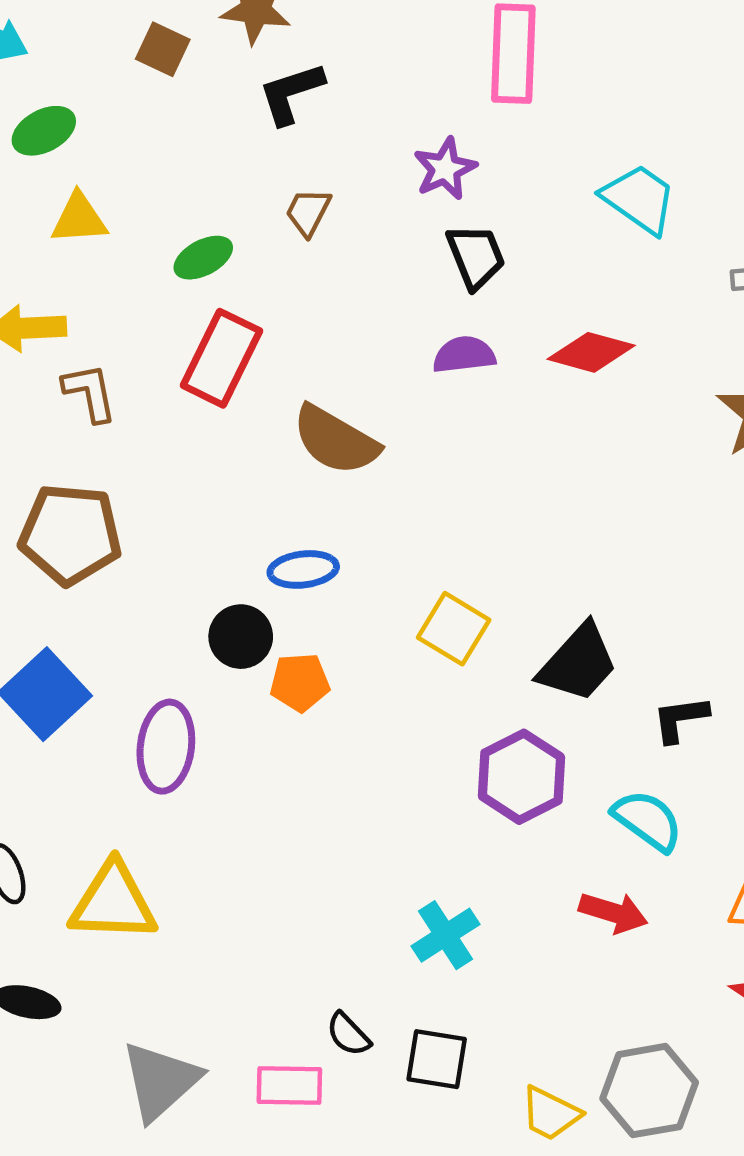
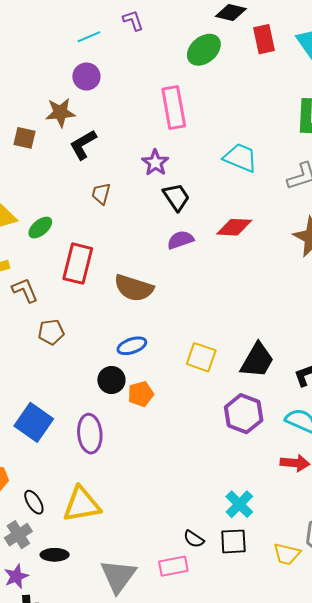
green ellipse: (203, 258) -> (40, 228), moved
brown pentagon: (70, 534) -> (51, 332), moved, size x0.6
cyan cross: (446, 935) -> (239, 504), moved

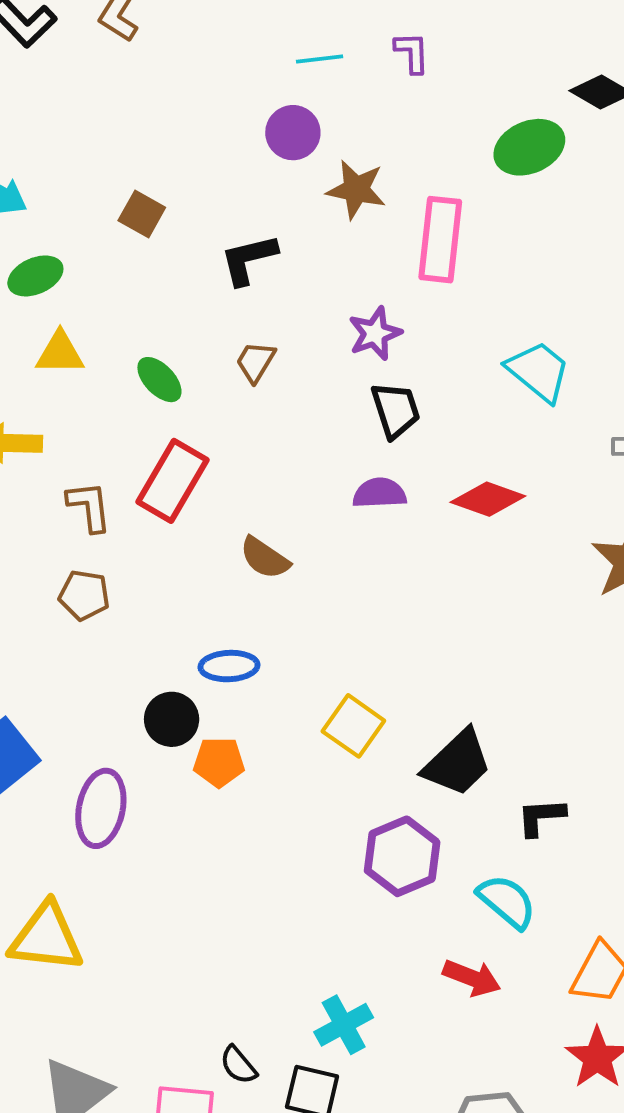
brown star: (60, 113) -> (356, 190), moved
green ellipse: (40, 228) -> (159, 380), moved, turned 70
brown semicircle: (134, 288) -> (265, 558), size x0.7
brown L-shape: (25, 290) -> (89, 506), moved

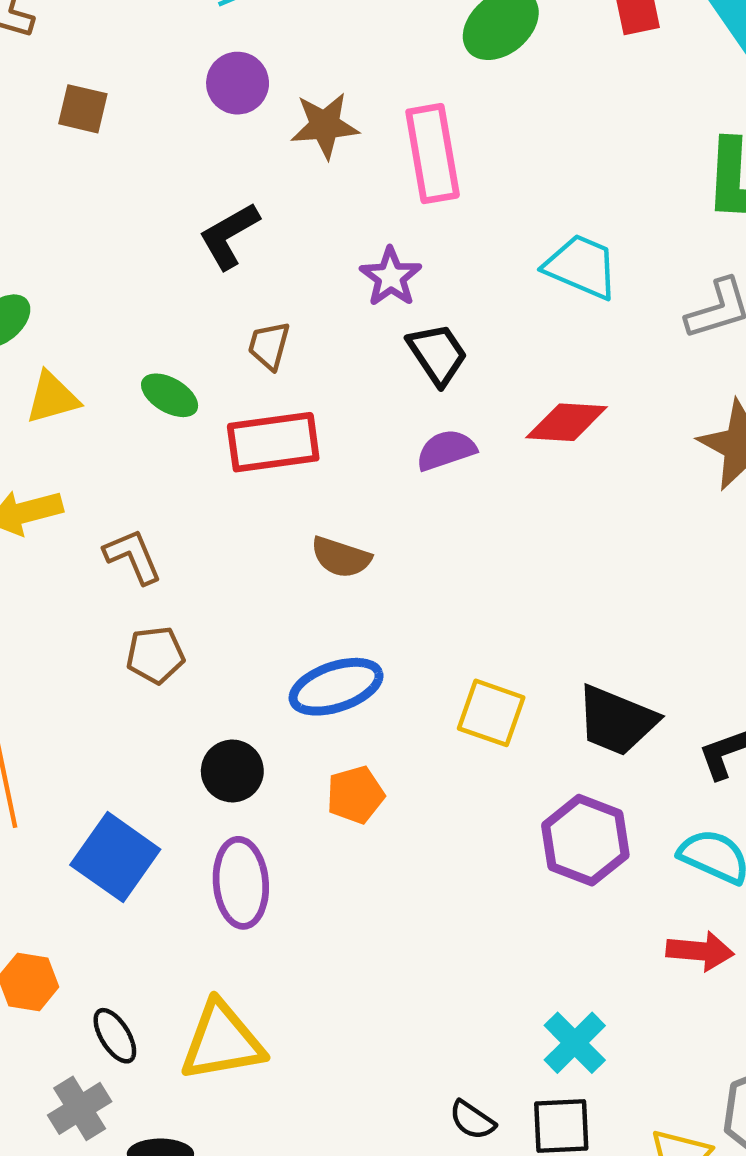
brown square: (142, 214) -> (83, 109), moved
red rectangle: (173, 481) -> (273, 442), moved, turned 68
blue ellipse: (229, 666) -> (336, 687), size x1.4
black circle: (172, 719) -> (232, 771), moved
black trapezoid: (457, 763) -> (616, 721), turned 82

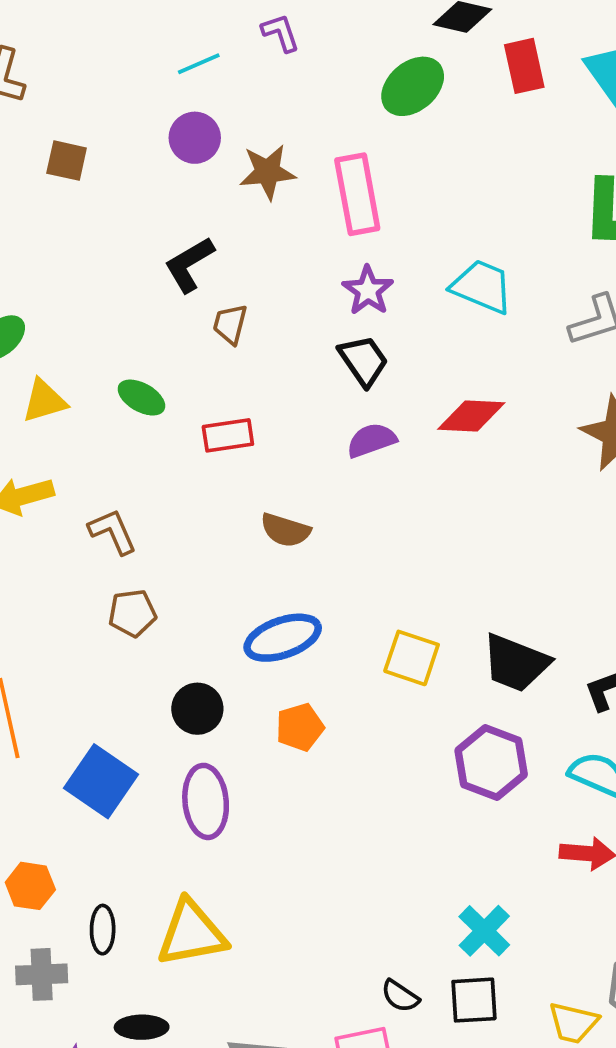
purple star: (391, 277) -> (368, 290), moved
brown trapezoid: (269, 346) -> (230, 324), moved
red rectangle: (273, 442) -> (228, 435), size x0.7
black ellipse: (115, 1036) -> (103, 930), turned 33
gray cross: (80, 1108) -> (42, 974), moved, turned 30

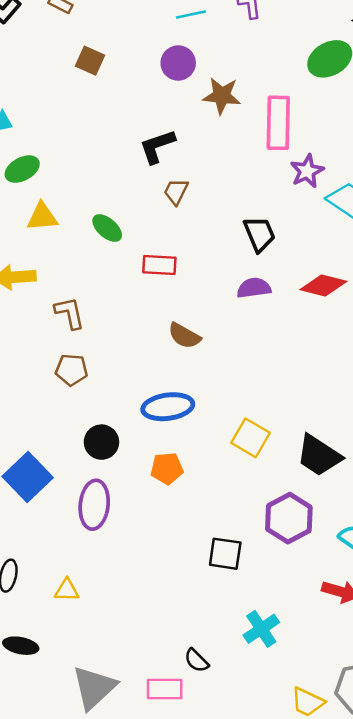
purple star: (368, 290) -> (307, 171), moved
yellow triangle: (191, 933) -> (67, 590), size x0.5
black square: (474, 1000) -> (225, 554), moved

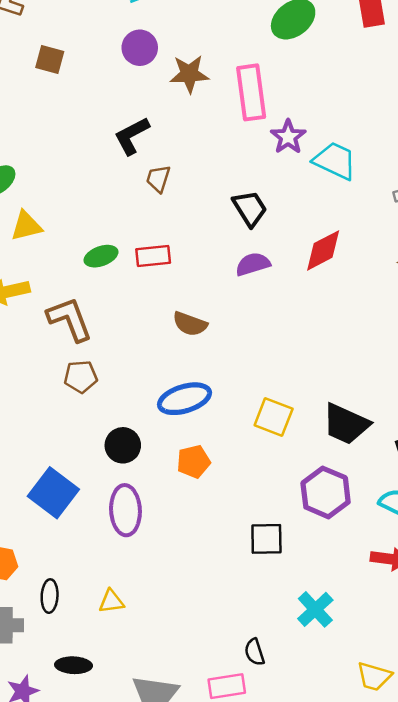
green ellipse: (107, 228) -> (101, 256), moved, turned -52
red diamond: (323, 286) -> (323, 250), turned -33
brown L-shape: (70, 313) -> (70, 319), size x1.4
black semicircle: (196, 661) -> (255, 652), turned 36

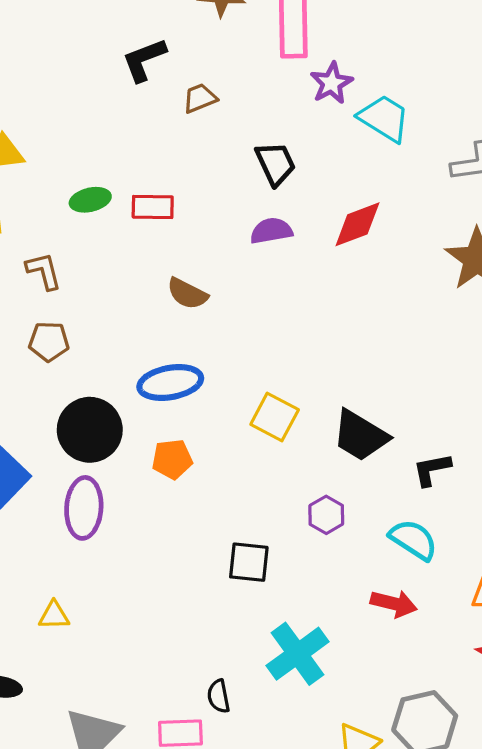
brown trapezoid: (158, 179) -> (200, 98), moved, turned 44
brown L-shape: (70, 319) -> (44, 271), size x0.7
black circle: (123, 445) -> (90, 430), size x1.5
purple hexagon: (326, 492) -> (326, 515), size x0.6
cyan cross: (315, 609) -> (297, 654), size x1.4

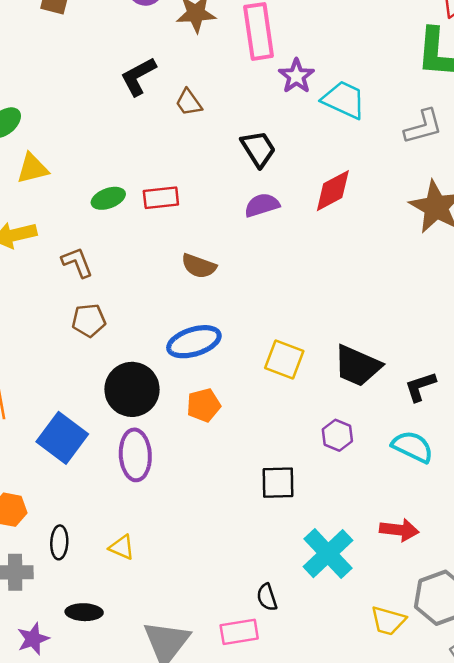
brown trapezoid: (200, 98) -> (189, 102), turned -96
red arrow: (394, 604) -> (399, 530), moved
yellow triangle: (54, 615) -> (122, 547), turned 32

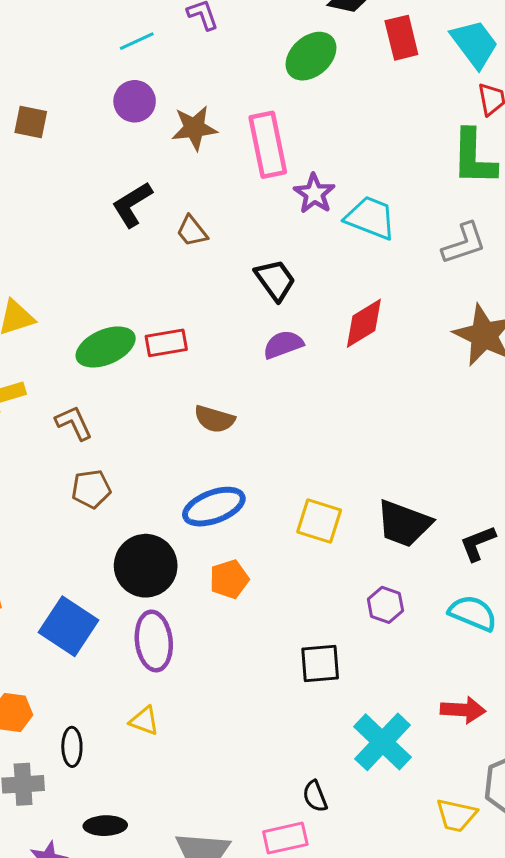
green ellipse: (108, 198) -> (106, 347), size x1.5
yellow triangle: (122, 547) -> (144, 721), moved

